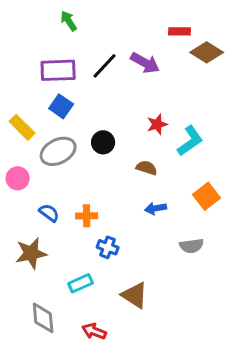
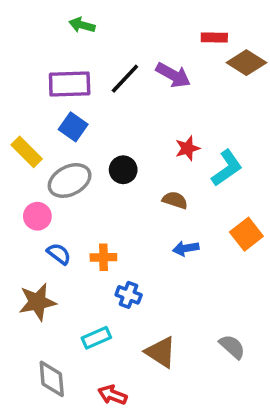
green arrow: (69, 21) -> (82, 25), turned -42
pink circle: (18, 178) -> (37, 216), moved
gray semicircle: (192, 246) -> (232, 347), moved, turned -130

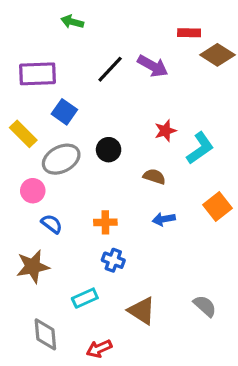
purple rectangle: (70, 84) -> (37, 74), moved
orange cross: (103, 257) -> (105, 222), moved
red arrow: (112, 395) -> (99, 349), turned -45

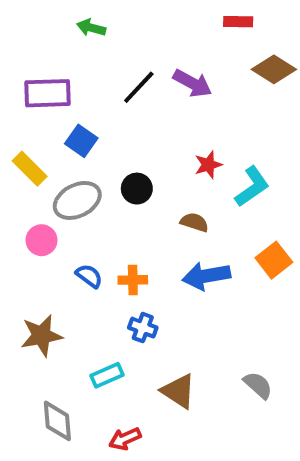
red rectangle: (189, 33) -> (238, 22), moved
blue arrow: (164, 219) -> (206, 276), size x1.6
blue semicircle: (52, 224) -> (89, 276), moved

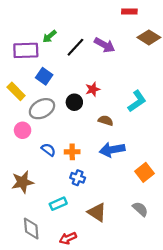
green arrow: (91, 28) -> (50, 36), moved, turned -56
red star: (208, 165) -> (93, 89), moved
orange square: (274, 260) -> (145, 172), moved

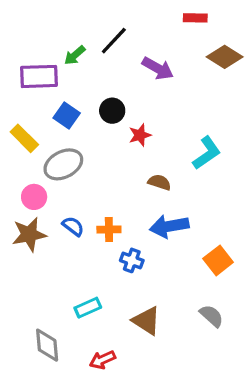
black line: (75, 47) -> (114, 41), moved
black circle: (74, 102) -> (112, 111), moved
blue cross: (78, 178) -> (132, 260), moved
brown star: (23, 182) -> (29, 234), moved

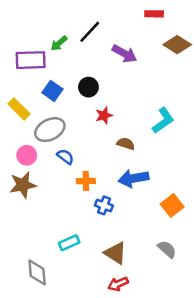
red star: (140, 135) -> (104, 115), moved
blue semicircle: (73, 226) -> (65, 157), moved
red arrow: (102, 360) -> (118, 284), moved

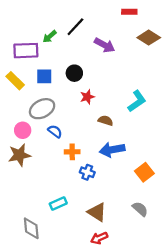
blue square: (52, 91) -> (44, 76), turned -35
yellow rectangle: (19, 109) -> (15, 81), moved

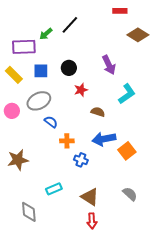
purple arrow: (105, 45) -> (109, 65), moved, turned 36
pink circle: (23, 130) -> (12, 111), moved
brown star: (19, 155) -> (18, 160), moved
orange square: (144, 172) -> (127, 151), moved
red arrow: (99, 238) -> (92, 221), turned -70

